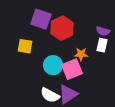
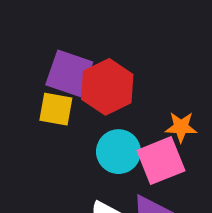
purple square: (41, 19) -> (69, 73), moved
red hexagon: (62, 28) -> (107, 87), moved

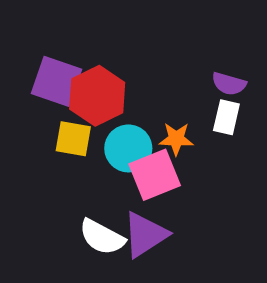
yellow square: (56, 109) -> (73, 139), moved
cyan circle: (118, 152) -> (128, 148), moved

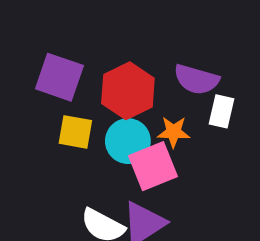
purple semicircle: (229, 84) -> (196, 79), moved, size x1.4
red hexagon: (97, 96) -> (128, 91), moved

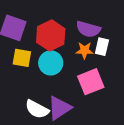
orange star: (174, 132) -> (84, 50), moved
pink square: (153, 166) -> (91, 82), moved

